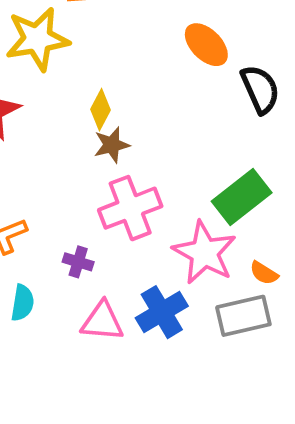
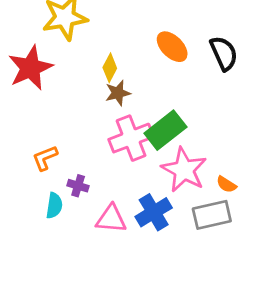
orange ellipse: (206, 45) -> (172, 47), moved
green rectangle: (242, 197) -> (165, 130), moved
purple cross: (78, 262) -> (78, 186), moved

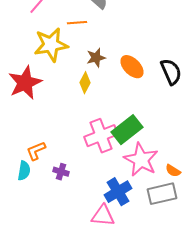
brown star: (118, 93) -> (96, 58), moved
cyan semicircle: (54, 206) -> (24, 171), moved
pink triangle: (111, 219) -> (103, 216), moved

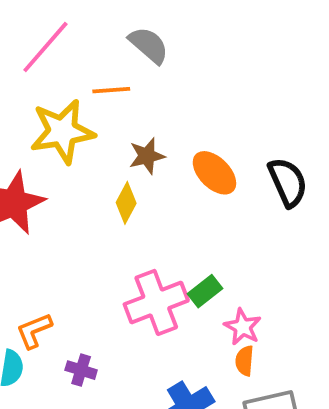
green rectangle: (127, 130) -> (205, 291), size x0.6
pink star: (141, 160) -> (243, 327), moved, size x0.6
orange semicircle: (173, 171) -> (245, 361), moved, turned 63

